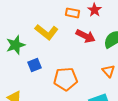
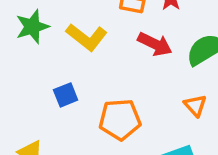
green star: (16, 45) -> (32, 27), moved

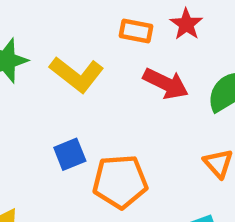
blue square: (66, 95) -> (70, 154), moved

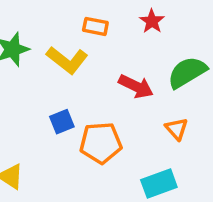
orange rectangle: (136, 31) -> (95, 26), moved
red arrow: (166, 84) -> (136, 86), moved

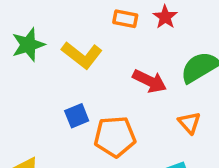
orange rectangle: (95, 26) -> (125, 19), moved

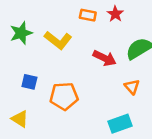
blue square: (77, 116) -> (29, 82), moved, turned 35
orange pentagon: (115, 137) -> (64, 96), moved

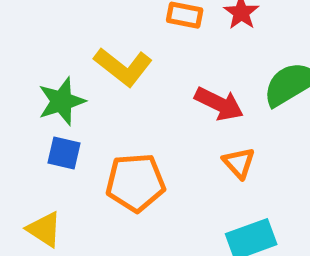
green star: (21, 33) -> (62, 101), moved
orange triangle: (132, 87) -> (239, 163), moved

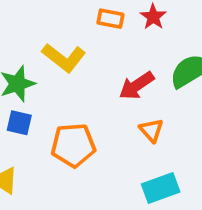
red arrow: (219, 104) -> (136, 86), turned 120

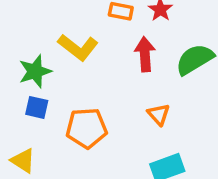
red arrow: (136, 86) -> (145, 54), moved, turned 120

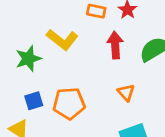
blue square: (37, 107) -> (34, 101), moved, turned -30

